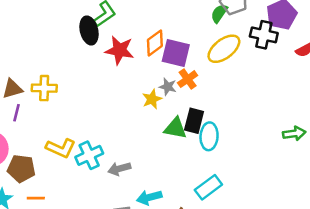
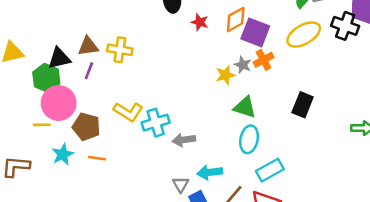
red star: (120, 50) -> (200, 22), size x0.6
black rectangle: (194, 121) -> (303, 105), moved
cyan ellipse: (209, 136) -> (249, 139), moved

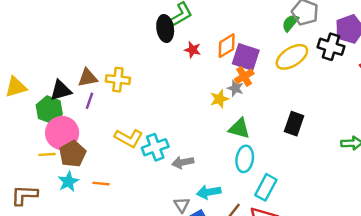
orange cross: (264, 60) -> (244, 76), moved
brown pentagon: (86, 127) -> (73, 154), moved, turned 30
cyan rectangle: (270, 170) -> (266, 187), turned -30

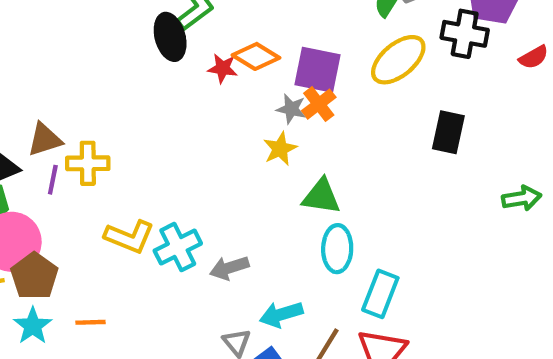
orange diamond: (227, 46) -> (256, 56), moved, turned 70
yellow cross: (118, 80) -> (88, 163), moved
gray star: (235, 88) -> (291, 109), moved
black rectangle: (294, 124) -> (448, 132), moved

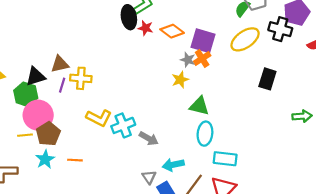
red star: (223, 68) -> (146, 28), moved
gray arrow: (229, 268) -> (149, 138), turned -138
cyan rectangle: (380, 294) -> (225, 159), turned 70

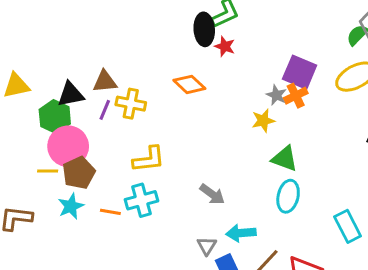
orange diamond: (172, 31) -> (189, 84), moved
yellow L-shape: (99, 118) -> (149, 159), turned -40
cyan cross: (123, 125) -> (142, 200), moved
cyan rectangle: (225, 159) -> (348, 226), moved, turned 50

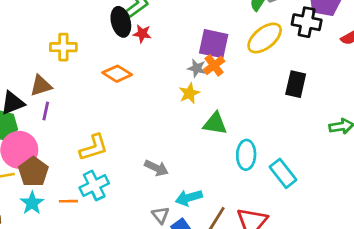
yellow cross: (131, 104) -> (63, 47), moved
cyan ellipse: (288, 196) -> (246, 155), moved

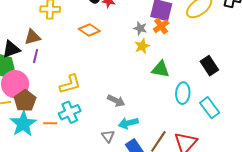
gray star: (197, 68) -> (140, 28), moved
black rectangle: (296, 84) -> (209, 66), moved, turned -48
cyan arrow: (189, 198) -> (128, 123), moved
cyan star: (32, 203) -> (23, 124), size x1.5
gray triangle: (160, 215) -> (108, 136), moved

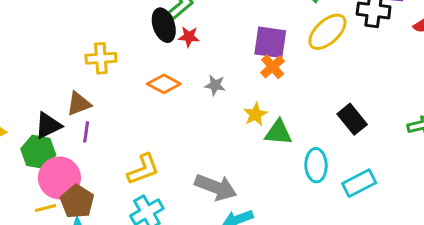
gray star: (140, 28) -> (215, 85), moved
yellow star: (142, 46) -> (255, 114), moved
gray arrow: (116, 101) -> (216, 187), size x1.5
cyan rectangle: (210, 108) -> (359, 183), turned -75

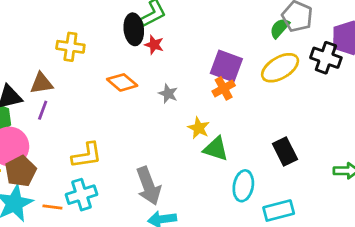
yellow star: (255, 114) -> (199, 128), turned -30
gray arrow: (216, 187) -> (149, 186), turned 36

